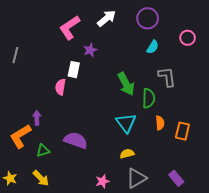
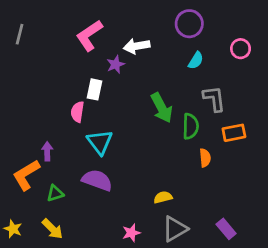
white arrow: (107, 18) -> (137, 46), moved, turned -150
gray line: (15, 55) -> (20, 34), moved
cyan triangle: (126, 123) -> (100, 142), moved
orange rectangle: (182, 131) -> (234, 133), moved, turned 66

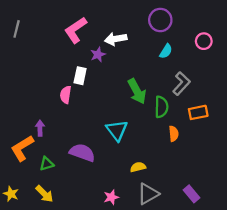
gray L-shape: (214, 99) -> (181, 84), turned 50
cyan triangle: (100, 142) -> (117, 130), moved

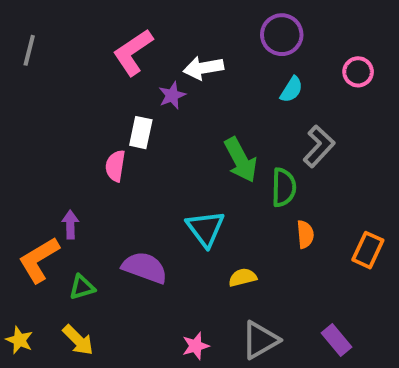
orange rectangle: (198, 112) -> (368, 250), moved, turned -54
yellow semicircle: (138, 167) -> (243, 277), moved

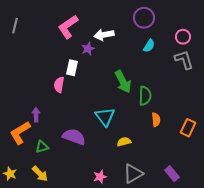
gray L-shape: (319, 146) -> (184, 60), moved, turned -60

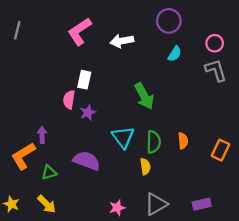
purple star: (88, 49) -> (88, 113), moved
green semicircle: (145, 96) -> (154, 142), moved
yellow semicircle: (124, 142) -> (145, 167), turned 96
purple rectangle: (172, 174) -> (202, 204), turned -63

